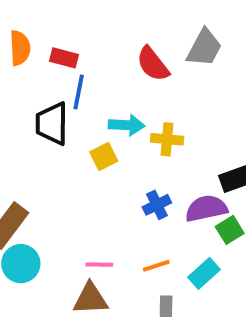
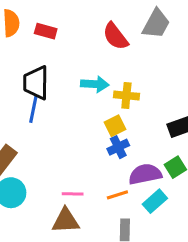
blue line: (79, 92) -> (33, 109), moved
yellow square: (104, 156) -> (115, 126), moved
purple semicircle: (206, 208) -> (145, 174), moved

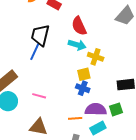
red semicircle: (115, 36) -> (79, 26), moved
blue cross: (118, 147) -> (83, 88), turned 32
pink line: (73, 194) -> (39, 96), moved

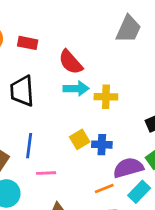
blue line: (35, 52) -> (29, 146), moved
yellow square: (84, 74) -> (80, 139), moved

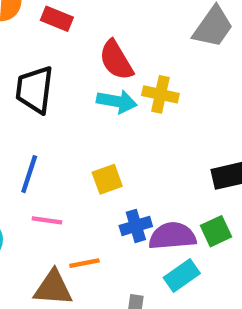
yellow cross: (106, 97) -> (160, 94), moved
blue cross: (102, 145) -> (136, 226), moved, turned -30
orange line: (104, 189) -> (84, 263), moved

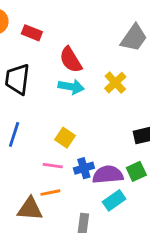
yellow cross: (160, 94) -> (115, 83), moved, turned 35
yellow square: (107, 179) -> (65, 138), turned -36
pink line: (47, 220) -> (53, 166), moved

